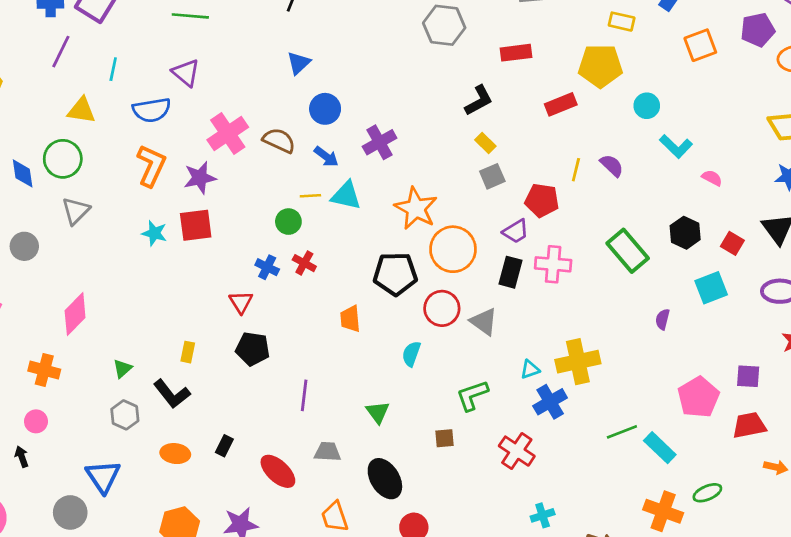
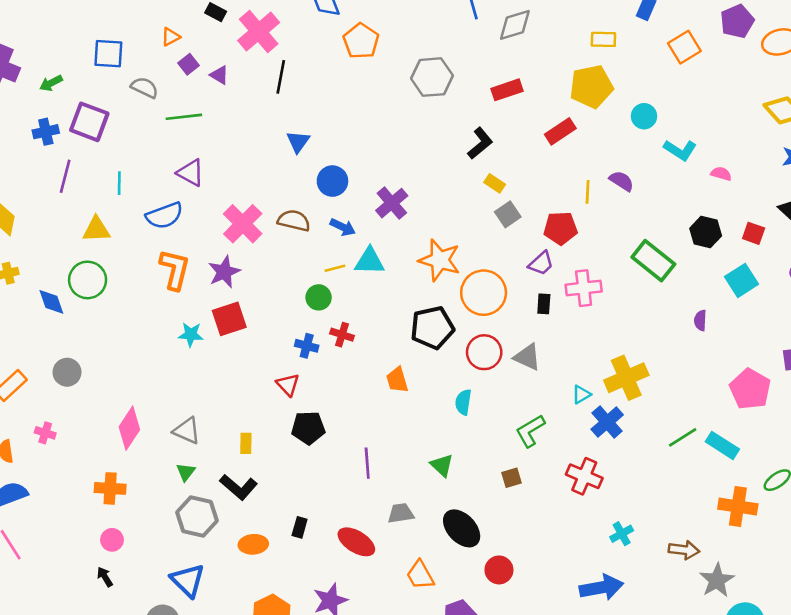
gray triangle: (76, 211) -> (187, 431), moved, turned -40
black rectangle: (510, 272) -> (544, 304), size x0.7
gray hexagon: (125, 415) -> (197, 516), size x1.4

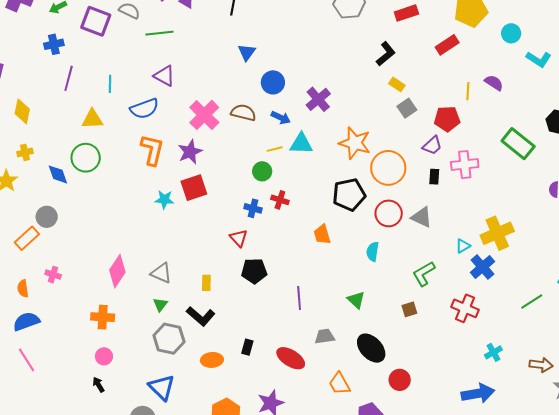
purple square: (89, 122) -> (96, 21), moved
gray circle: (67, 372) -> (47, 217), moved
green line: (683, 437) -> (532, 302), moved

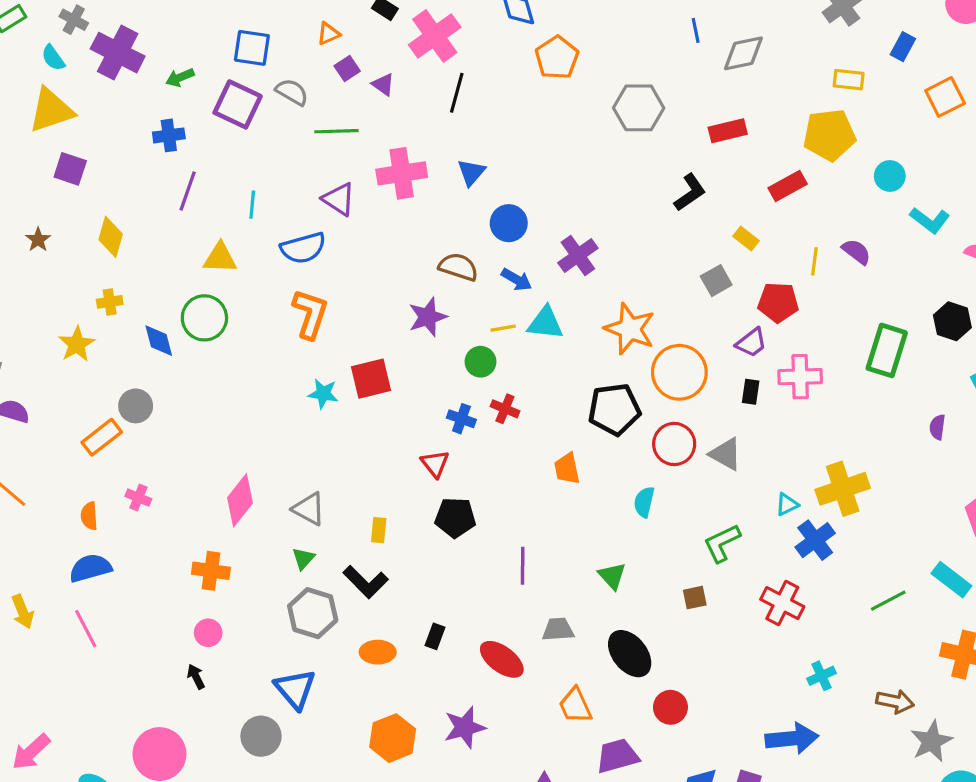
yellow rectangle: (397, 84) -> (746, 238), moved
pink cross: (204, 115) -> (402, 173), moved, turned 32
green rectangle: (518, 144) -> (887, 350), turned 64
purple star: (190, 152) -> (428, 317), moved

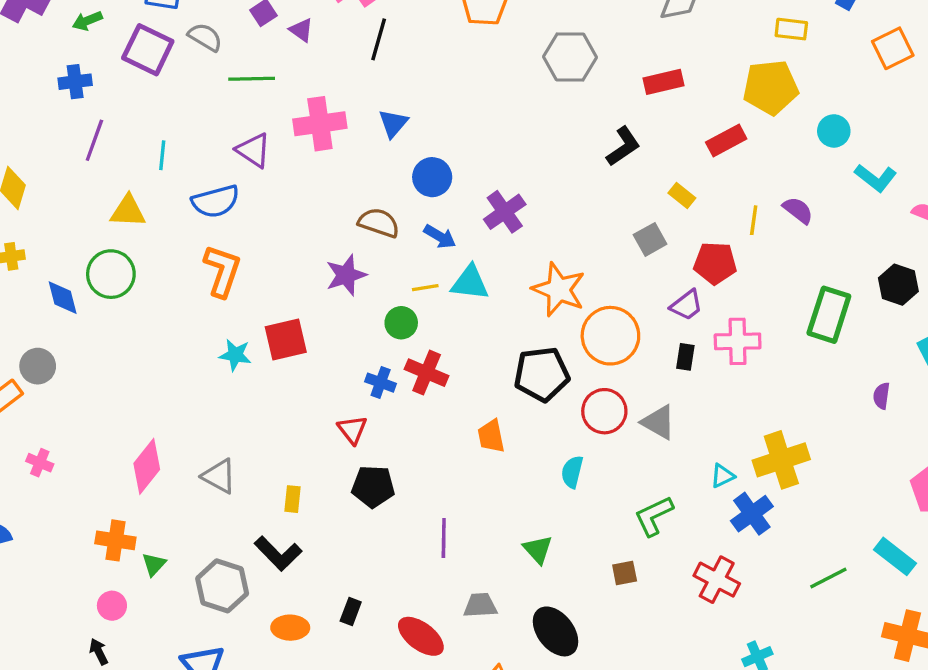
red cross: (505, 409) -> (427, 373), size x1.4
green triangle: (303, 558) -> (154, 564), moved

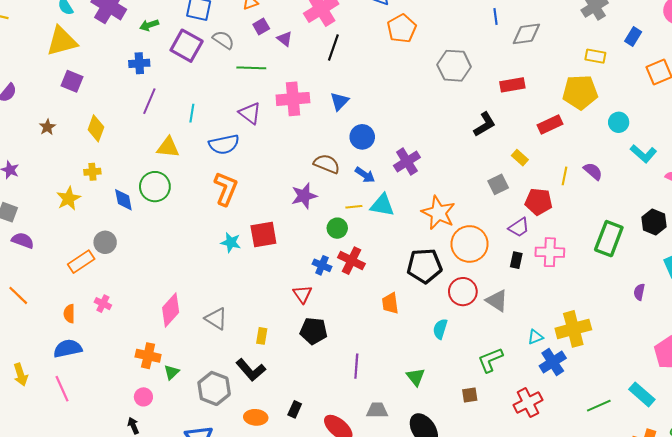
red cross: (717, 580) -> (528, 403), turned 32

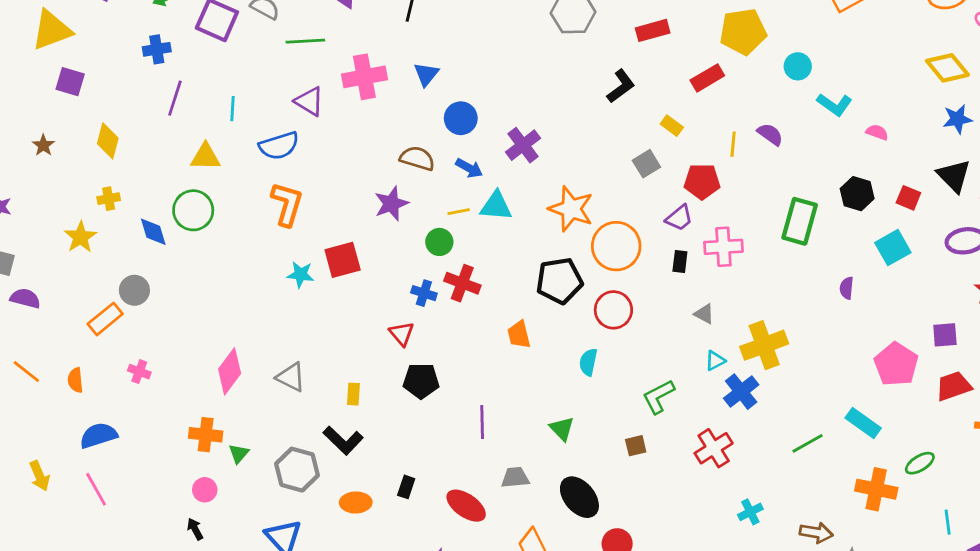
gray triangle: (497, 301) -> (704, 314), moved, size x0.7
orange semicircle: (69, 314) -> (75, 380), moved

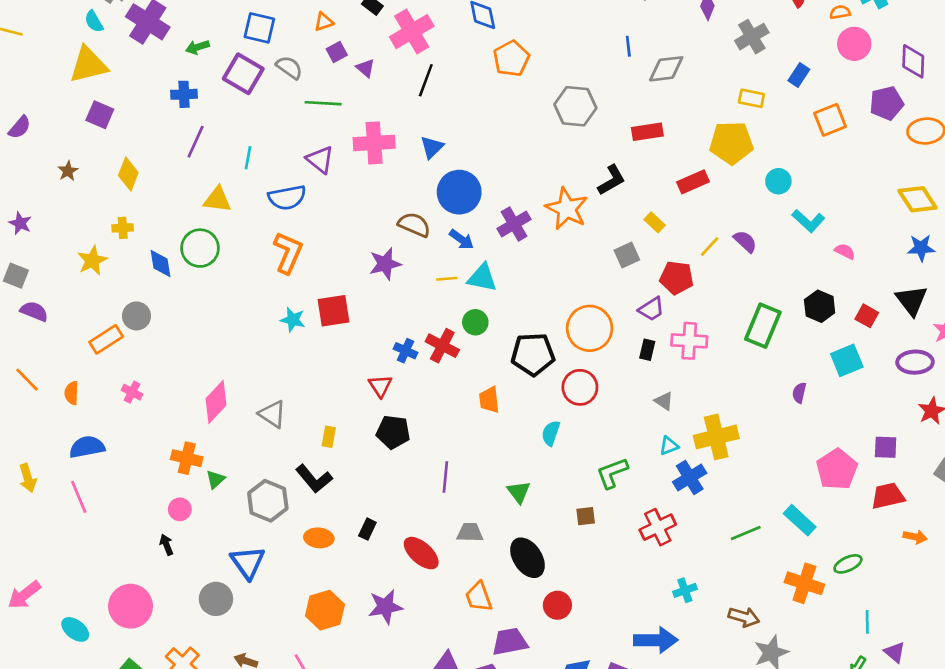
blue circle: (461, 118) -> (459, 192), size x1.4
yellow line: (733, 144) -> (710, 246), turned 30
orange star: (571, 209) -> (567, 209), moved
green circle: (439, 242) -> (475, 322), moved

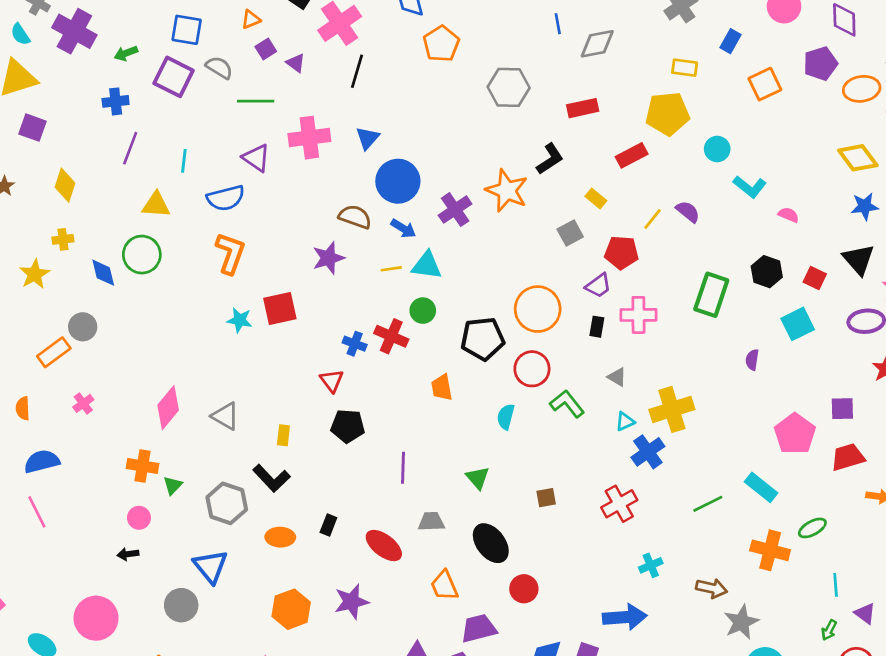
pink cross: (132, 392) -> (83, 403), turned 30
green L-shape: (612, 473) -> (567, 404), moved, turned 76
black arrow: (166, 545) -> (128, 554), turned -72

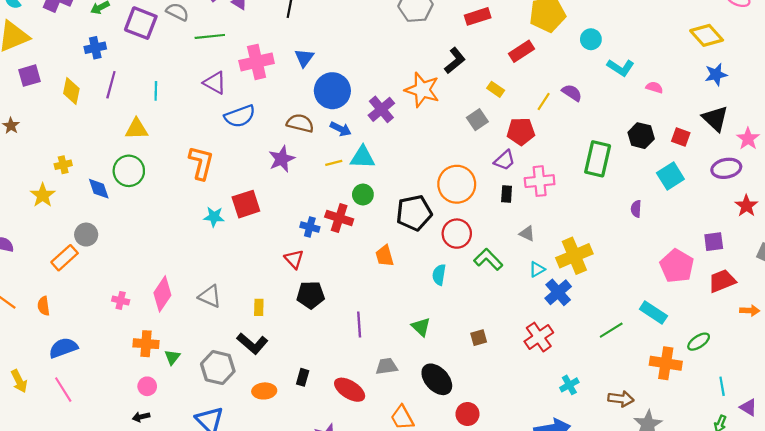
purple square: (33, 128) -> (29, 76), turned -30
yellow diamond: (65, 185) -> (71, 91), moved
blue semicircle: (226, 198) -> (240, 116), moved
pink cross: (83, 403) -> (121, 300), moved, turned -35

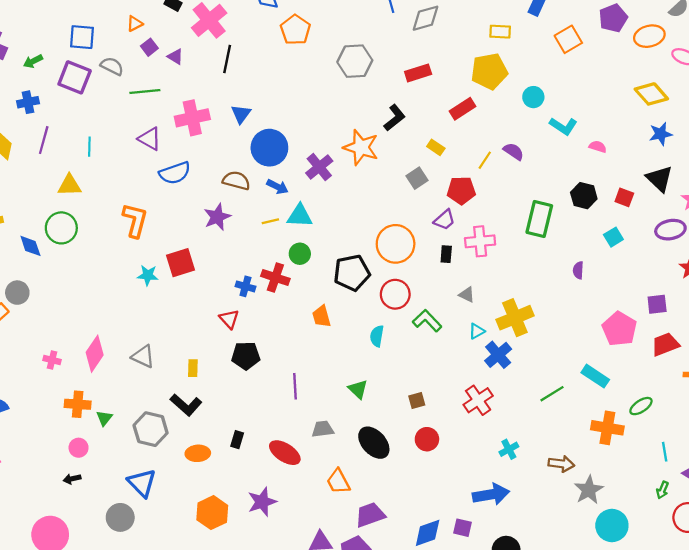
cyan square: (670, 176) -> (613, 237), size x0.7
red circle: (467, 414) -> (427, 439), moved

